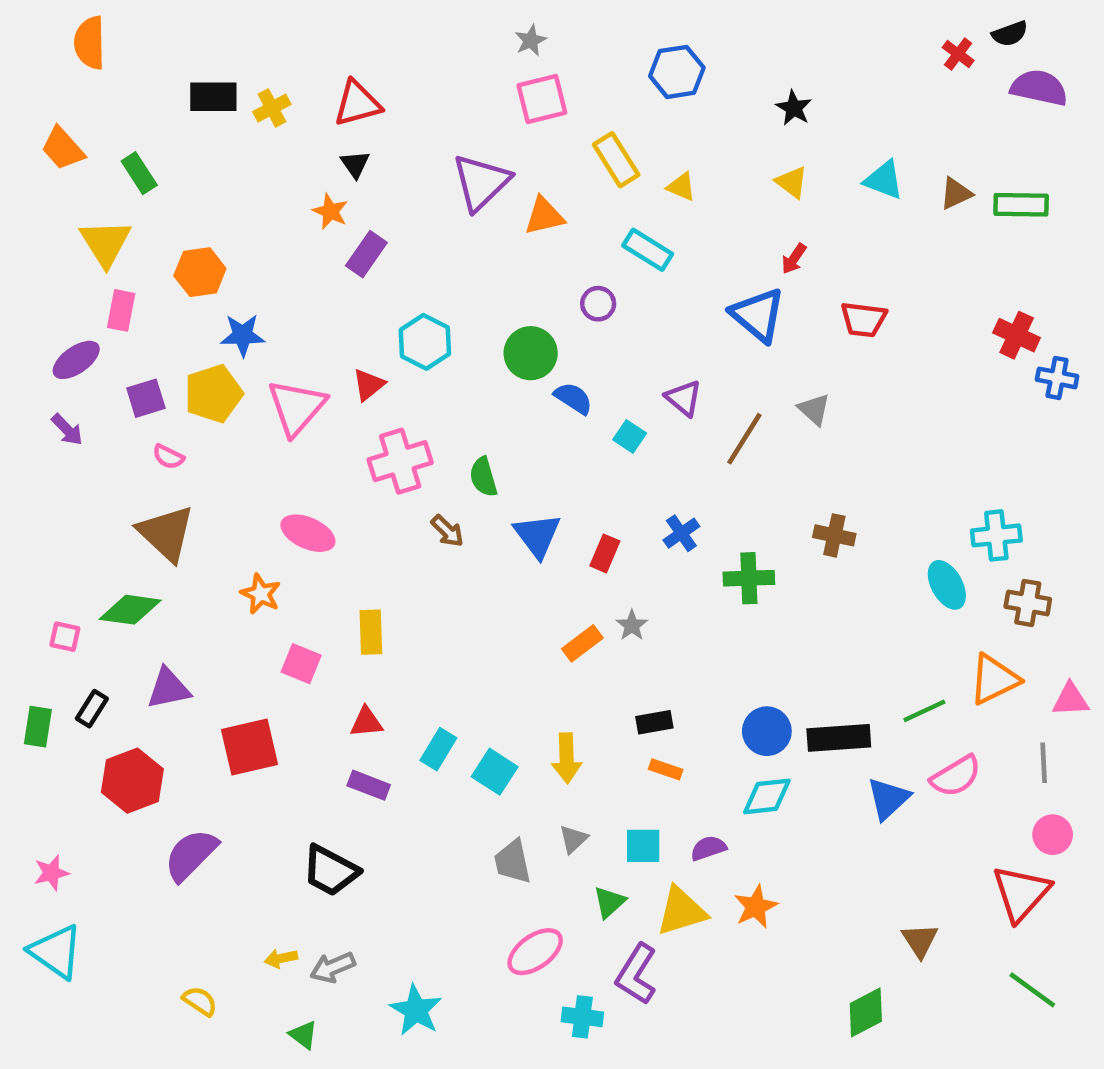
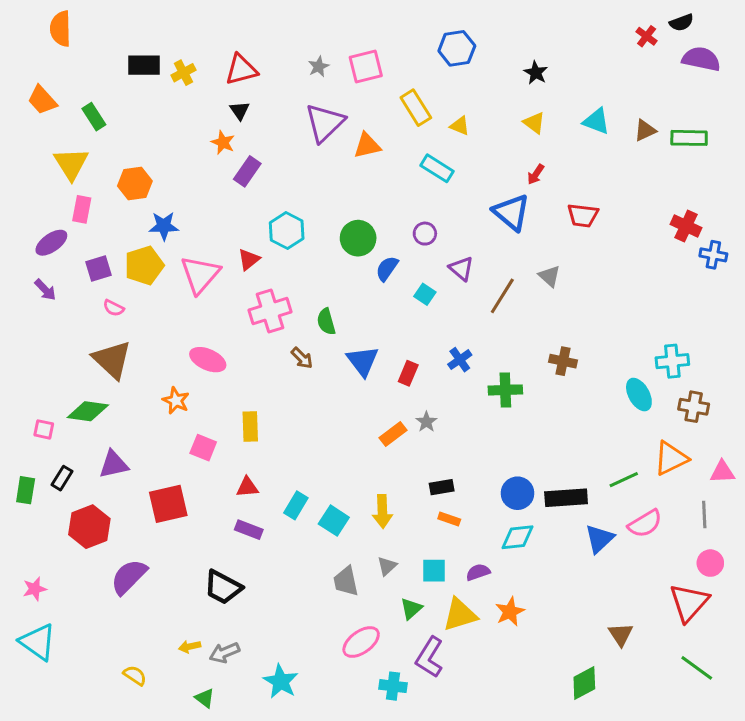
gray star: (531, 40) -> (319, 67), moved
purple circle: (598, 304) -> (425, 234), moved
blue semicircle: (573, 398) -> (387, 269), turned -88

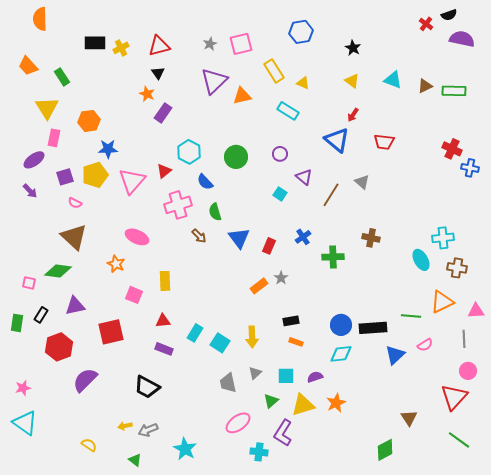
blue semicircle: (387, 269) -> (205, 182), moved, turned -78
green line: (624, 480) -> (411, 316), turned 30
pink semicircle: (645, 524) -> (425, 345), size x0.7

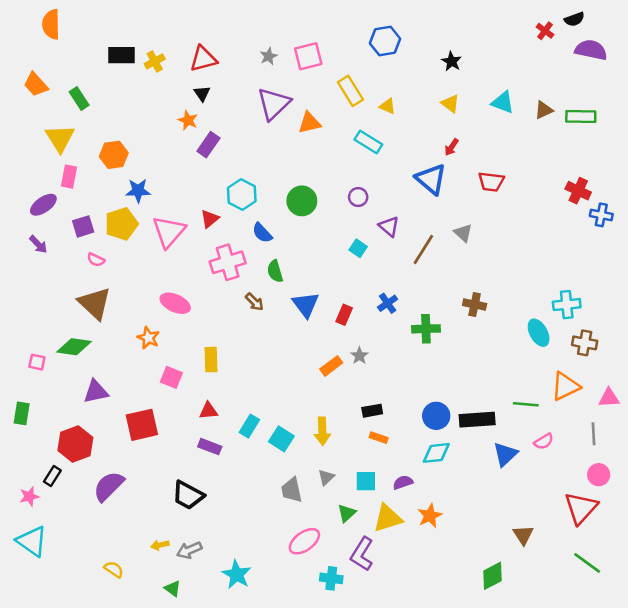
black rectangle: (41, 315) -> (52, 476), moved

